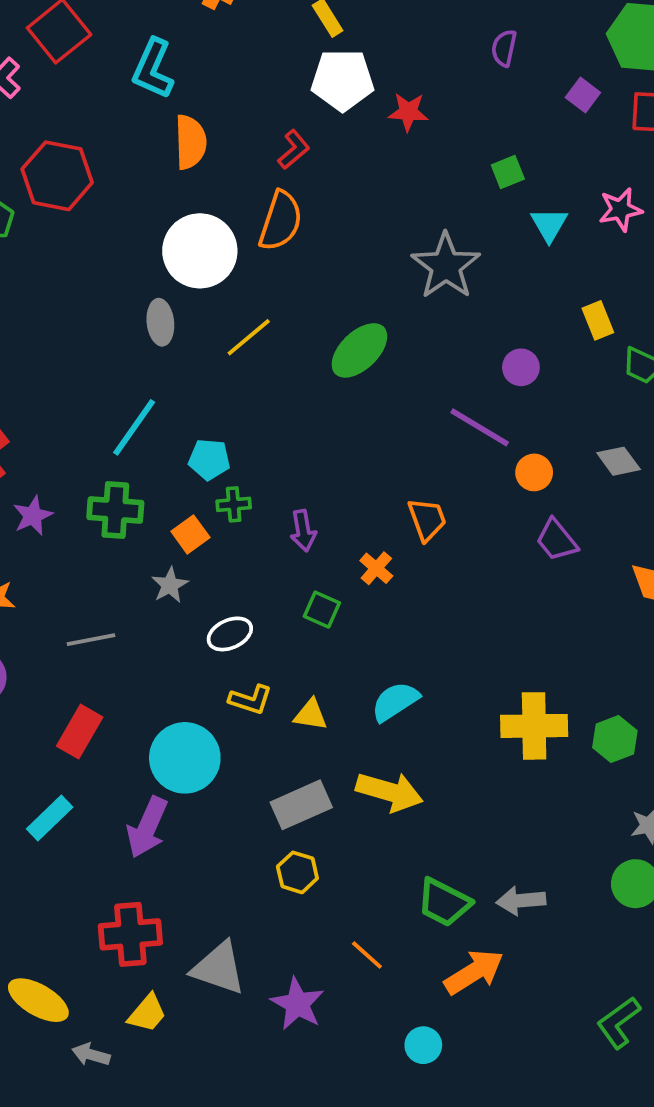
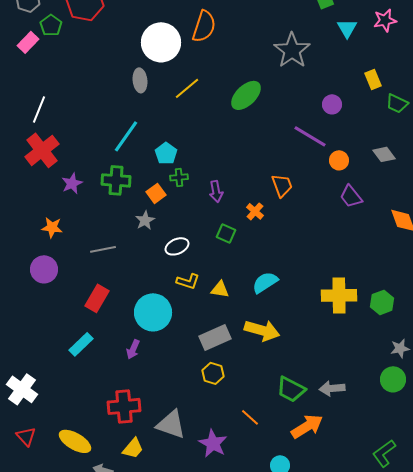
cyan pentagon: (209, 459) -> (166, 153), turned 30
purple arrow: (147, 827) -> (133, 349), size x0.6

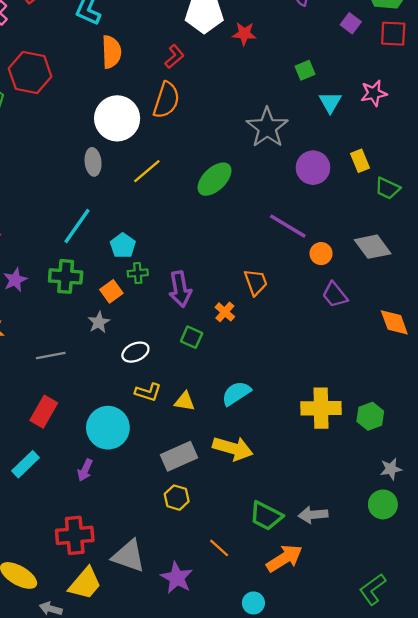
purple circle: (332, 104) -> (313, 168), moved, size x1.5
gray diamond: (384, 154) -> (373, 247), size x1.4
purple arrow: (216, 191) -> (180, 289), size x1.4
yellow trapezoid: (133, 448) -> (85, 583), size x1.4

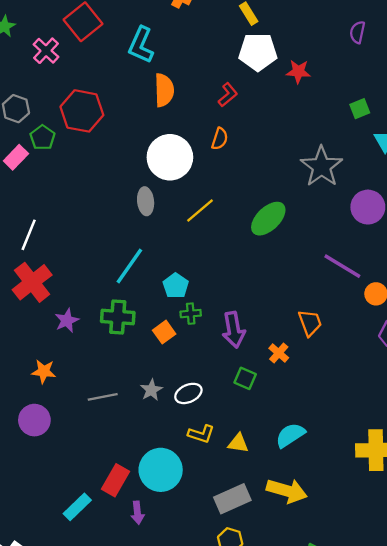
orange semicircle: (166, 100) -> (220, 139), size x0.6
gray star: (99, 322) -> (151, 390), moved
red rectangle: (44, 412) -> (115, 480), moved
purple arrow: (85, 470) -> (137, 513), turned -30

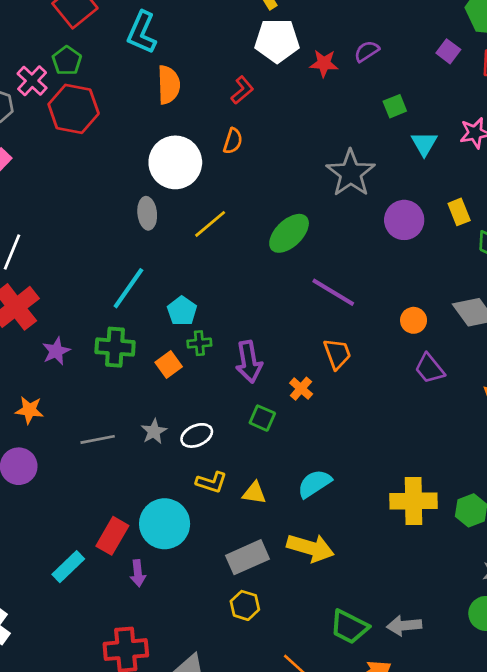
purple semicircle: (357, 32) -> (367, 51), moved, turned 45
pink cross: (46, 51) -> (32, 81), moved
green pentagon: (43, 138) -> (67, 61), moved
purple line: (342, 266) -> (333, 292), moved

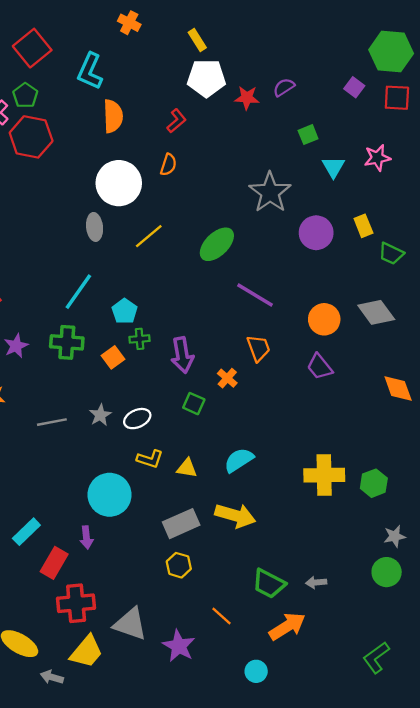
orange circle: (414, 320) -> (324, 319), size x1.4
purple trapezoid: (430, 369) -> (320, 367), moved
red rectangle: (112, 536) -> (54, 563), moved
gray arrow: (404, 625) -> (316, 582), size x0.7

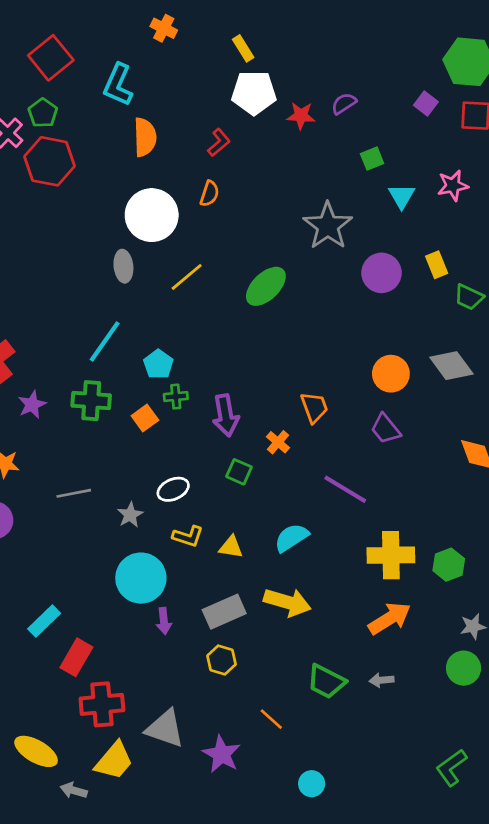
purple line: (255, 295) -> (345, 489), moved
gray star: (100, 415) -> (130, 515), moved
purple arrow: (86, 537) -> (164, 621), moved
orange arrow: (287, 626) -> (390, 618), moved

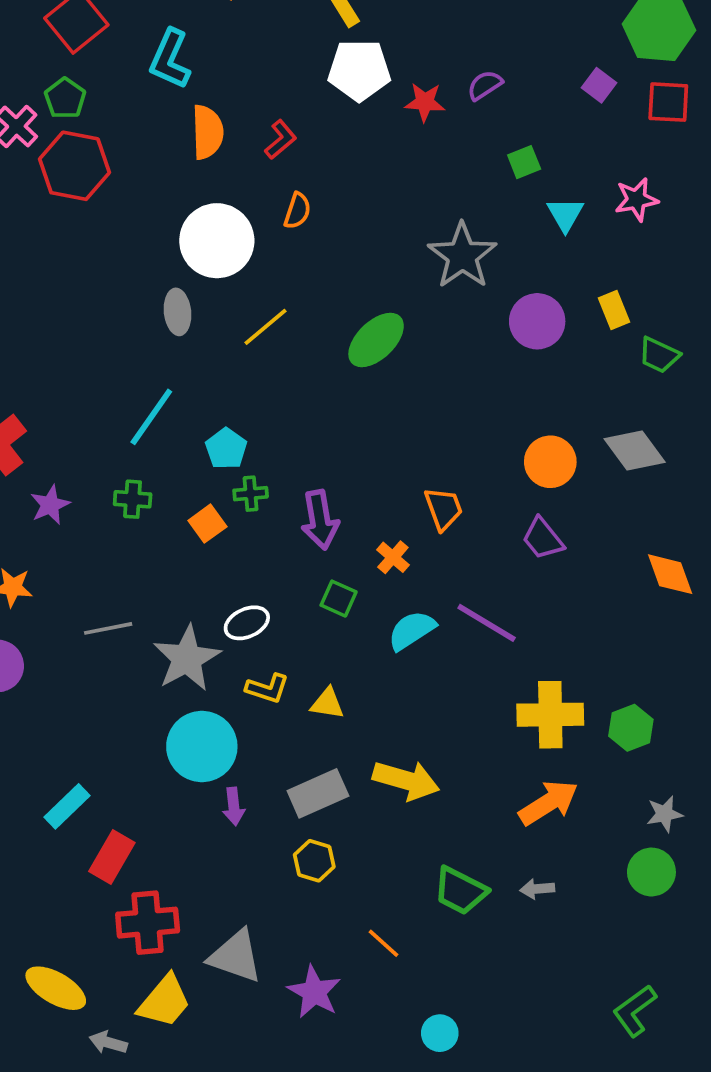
red L-shape: (219, 142) -> (281, 140), moved
green cross: (91, 401) -> (133, 499), size x0.7
gray star: (130, 515) -> (187, 658), size x1.8
cyan semicircle: (291, 538) -> (412, 630), moved

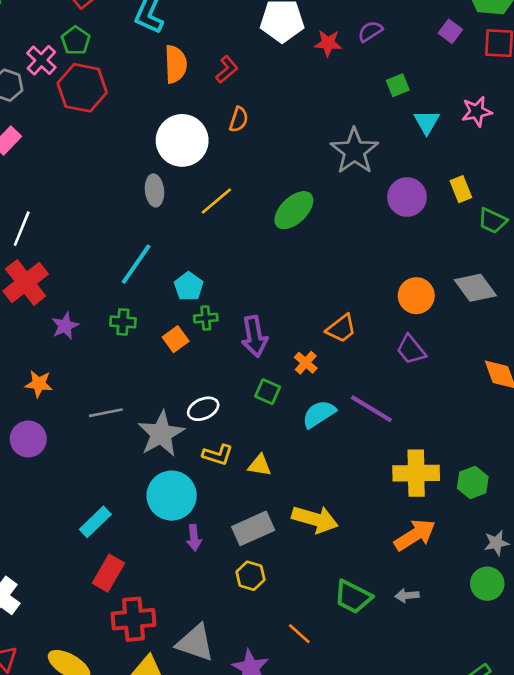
orange trapezoid: (444, 509) -> (341, 329), turned 72
cyan rectangle: (67, 806) -> (95, 522), moved

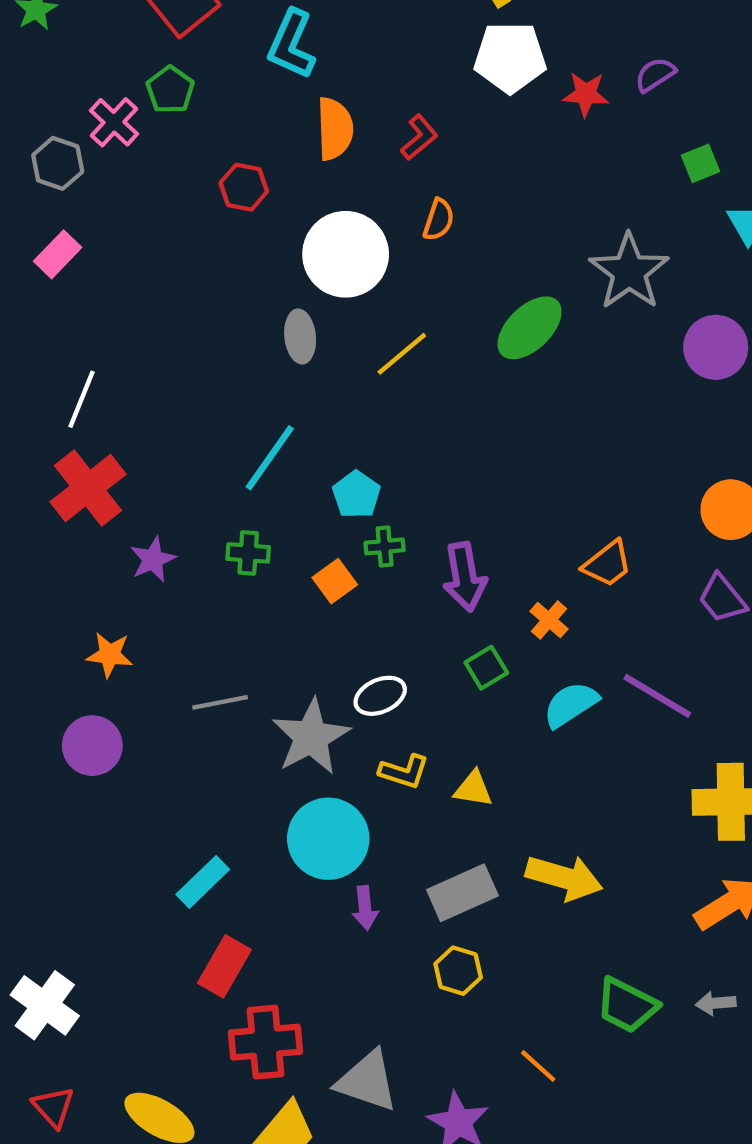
red hexagon: (82, 88) -> (244, 187), moved, size x0.6
green ellipse: (294, 210) -> (530, 328), moved
green square: (268, 392) -> (486, 668), turned 35

